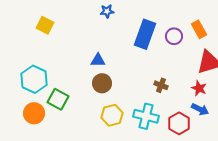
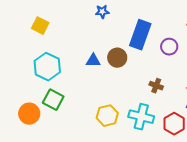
purple circle: (174, 36) -> (169, 47), moved
cyan hexagon: (34, 79) -> (47, 67), moved
brown circle: (102, 83) -> (117, 58), moved

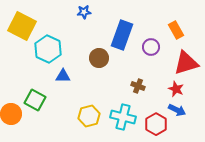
yellow square: (40, 26) -> (22, 26), size x1.6
blue triangle: (93, 61) -> (63, 76), moved
cyan hexagon: (47, 67) -> (48, 49), moved

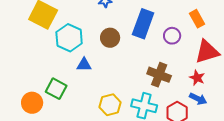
brown circle: (99, 58) -> (110, 38), moved
brown cross: (138, 86) -> (159, 75), size x1.6

